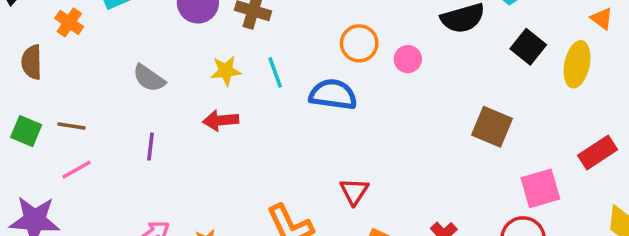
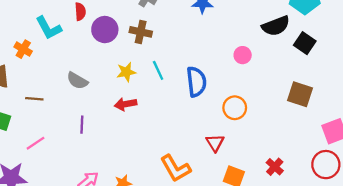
orange circle: (359, 43) -> (235, 108), moved
black square: (528, 47) -> (305, 43), moved
blue semicircle: (333, 94) -> (196, 82), turned 80
brown line: (72, 126) -> (34, 99), moved

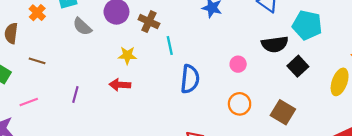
cyan line: (158, 70) -> (170, 45), moved
gray semicircle: (77, 81) -> (82, 26), moved
orange circle: (235, 108) -> (240, 104), moved

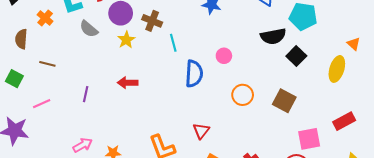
yellow star: (127, 55) -> (126, 40), moved, turned -30
pink circle: (238, 64) -> (224, 56), moved

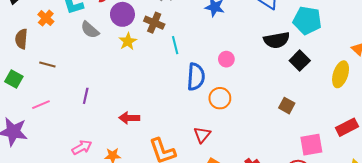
red arrow: (128, 83) -> (129, 118), moved
orange circle: (243, 95) -> (220, 98), moved
brown square: (284, 101) -> (287, 106), size x0.7

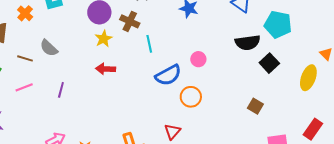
gray semicircle: (90, 30) -> (49, 48), moved
blue semicircle: (196, 77) -> (168, 75), turned 56
pink line: (41, 105) -> (24, 87), moved
red arrow: (129, 118) -> (105, 69), moved
red rectangle: (347, 127) -> (313, 129), turned -30

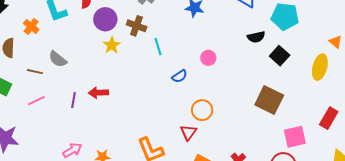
black semicircle: (248, 42) -> (256, 37), size x0.7
red arrow: (105, 69) -> (98, 93), moved
blue semicircle: (168, 75) -> (179, 76), size x0.6
orange circle: (191, 97) -> (202, 110), moved
brown square: (255, 106) -> (269, 100), size x1.8

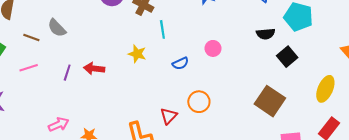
yellow star: (112, 45) -> (137, 54), moved, turned -30
yellow ellipse: (320, 67) -> (325, 89), moved
red triangle: (188, 132) -> (169, 116), moved

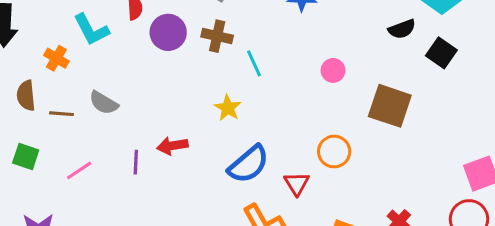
brown line: (31, 37) -> (61, 114), moved
yellow star: (137, 54) -> (228, 108), turned 30
blue semicircle: (180, 63) -> (249, 164), moved, size x1.8
brown square: (270, 101) -> (390, 106), moved

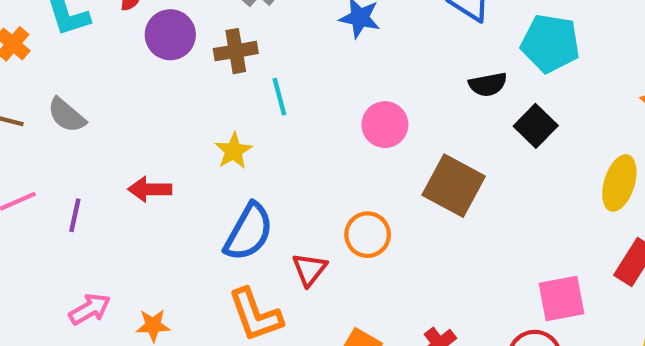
brown cross: (217, 36) -> (236, 51), turned -32
pink circle: (333, 70) -> (385, 125), size x1.4
purple line: (136, 162) -> (75, 215), moved
blue semicircle: (249, 164) -> (249, 232), turned -30

